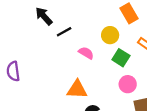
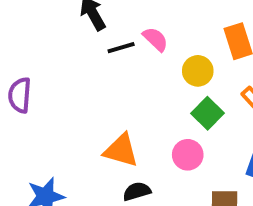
pink semicircle: (86, 53) -> (155, 39), moved
pink circle: (128, 84) -> (188, 155), moved

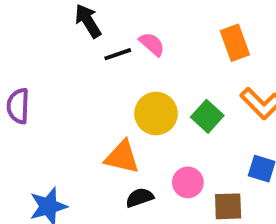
yellow circle: (198, 71) -> (156, 114), moved, size x1.4
pink circle: (188, 155) -> (188, 182), moved

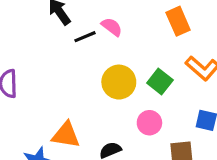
orange triangle: (122, 157) -> (66, 135), moved
pink circle: (188, 182) -> (149, 123), moved

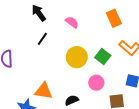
black line: (85, 37) -> (42, 39), moved, turned -32

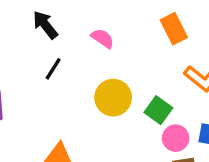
green square: (103, 57) -> (158, 110), moved
pink circle: (96, 83) -> (176, 138), moved

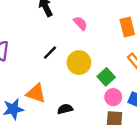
black line: (53, 69) -> (50, 53), moved

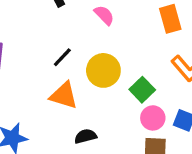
orange triangle: (36, 93) -> (64, 95), moved

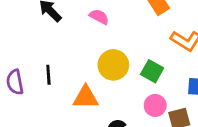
black line: (62, 57) -> (48, 75), moved, turned -30
pink circle: (153, 118) -> (155, 105), moved

